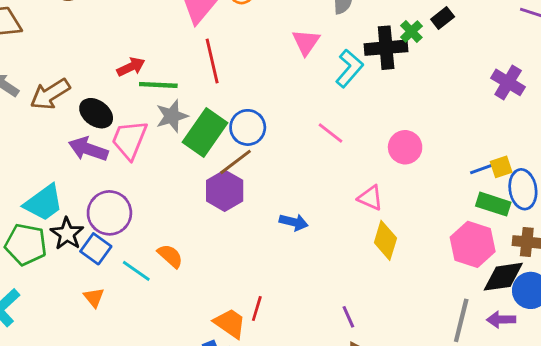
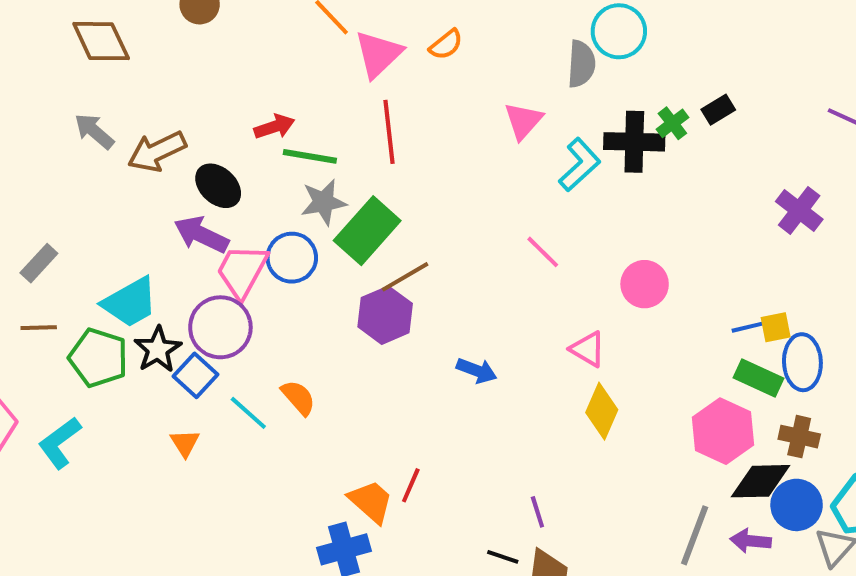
blue circle: (248, 127) -> (292, 258), moved
pink trapezoid: (129, 140) -> (242, 271), moved

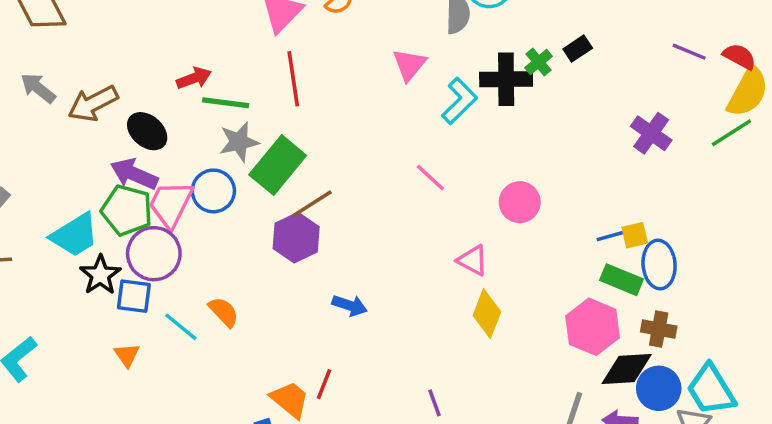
green pentagon: (98, 358) -> (127, 210), moved
blue arrow: (477, 371) -> (350, 305), moved
blue square: (196, 375) -> (134, 296), turned -33

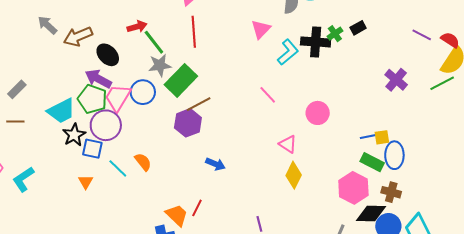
green line: (226, 103) -> (154, 42), turned 40

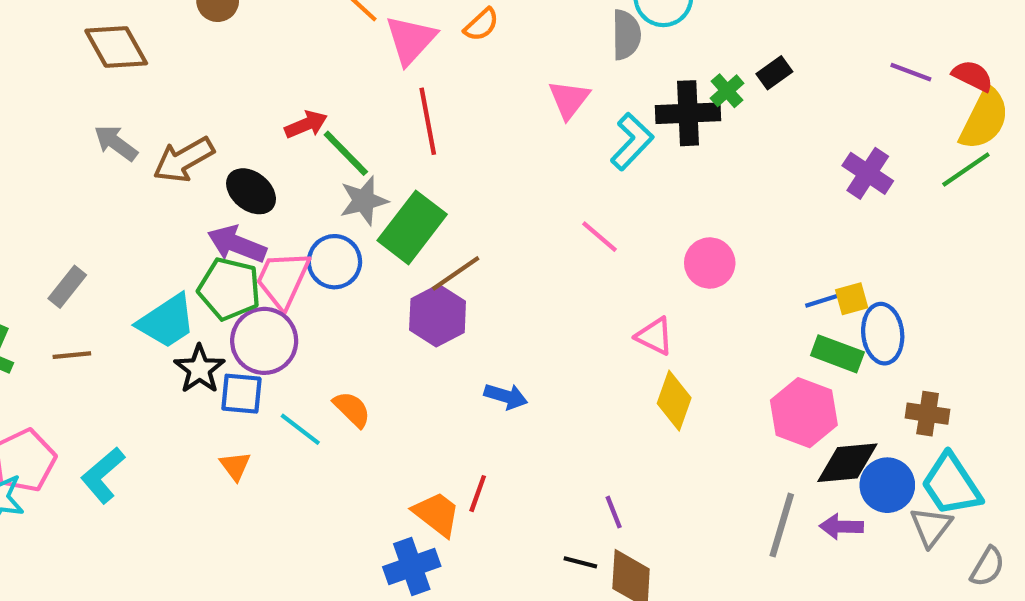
brown cross: (391, 192) -> (928, 414), moved

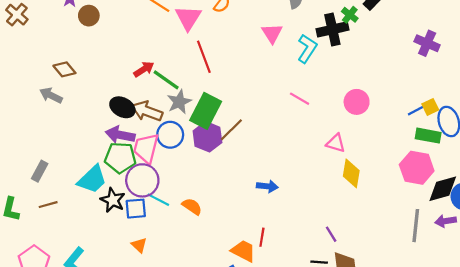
brown diamond: (116, 47) -> (64, 69), moved, size x0.7
brown arrow: (184, 160) -> (147, 111), moved, turned 60
purple hexagon: (438, 316) -> (207, 137), moved
cyan line: (300, 429) -> (158, 200), moved

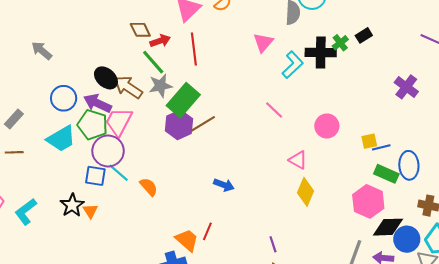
brown diamond: (64, 69) -> (140, 30), moved
red arrow: (144, 69) -> (160, 41), moved
yellow square: (430, 107) -> (369, 141), moved
blue circle: (170, 135) -> (64, 98), moved
black star: (113, 200) -> (72, 205), moved

